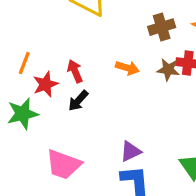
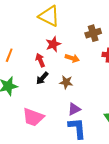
brown star: (168, 70) -> (66, 82), moved
red star: (45, 84) -> (53, 44), moved

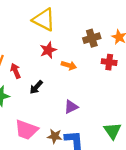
red arrow: (40, 60) -> (15, 71), moved
brown star: (66, 82) -> (55, 136), moved
purple triangle: (74, 109) -> (71, 107), moved

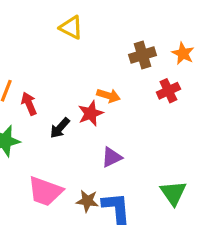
yellow triangle: (44, 20) -> (71, 27), size x0.7
red star: (48, 50) -> (91, 113), moved
red cross: (109, 62) -> (168, 91), turned -32

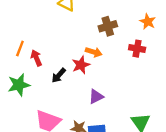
brown cross: (142, 55) -> (108, 26), moved
red cross: (168, 91) -> (137, 49), turned 35

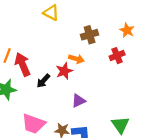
red cross: (137, 49) -> (117, 56), turned -32
red arrow: (36, 58) -> (22, 64), size x1.5

